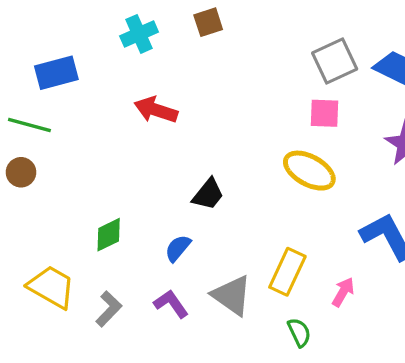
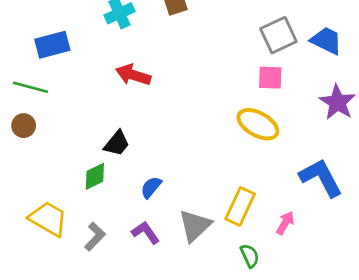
black trapezoid: (208, 194) -> (117, 143), moved
gray triangle: (232, 295) -> (195, 226), turned 42

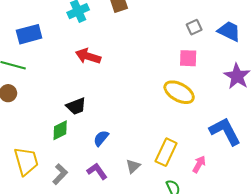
gray square: (278, 35) -> (194, 27), size x0.6
black trapezoid: (117, 143) -> (76, 106), turned 30
yellow trapezoid: (48, 219) -> (26, 161), turned 44
gray triangle: (195, 226) -> (133, 166), size x0.6

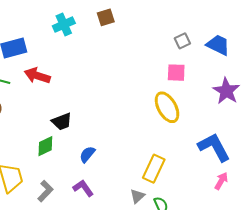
red arrow: (88, 56) -> (37, 76), moved
yellow ellipse: (179, 92) -> (167, 107), turned 32
pink arrow: (199, 164) -> (221, 181), moved
gray triangle: (133, 166) -> (137, 196), moved

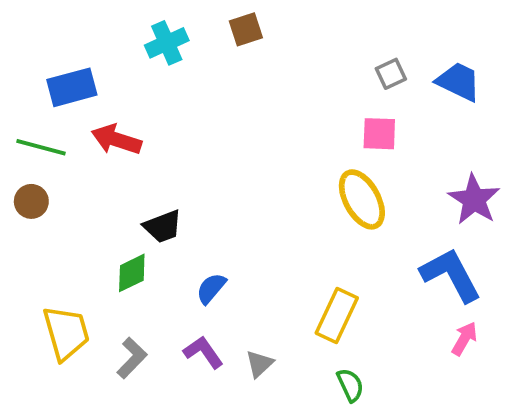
purple star: (226, 91) -> (474, 199), moved
gray triangle: (137, 196) -> (259, 364), moved

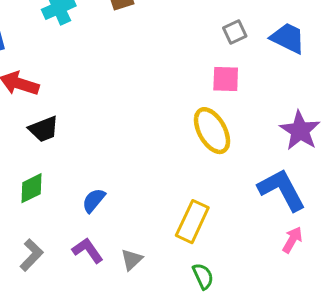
black trapezoid: (163, 227) -> (44, 129), moved

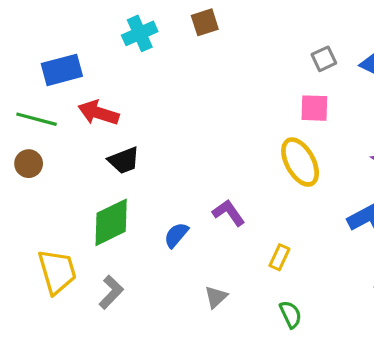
green diamond: (32, 188) -> (111, 222), size x1.5
yellow rectangle: (192, 222) -> (279, 257), size x0.6
purple L-shape: (88, 250) -> (229, 213), moved

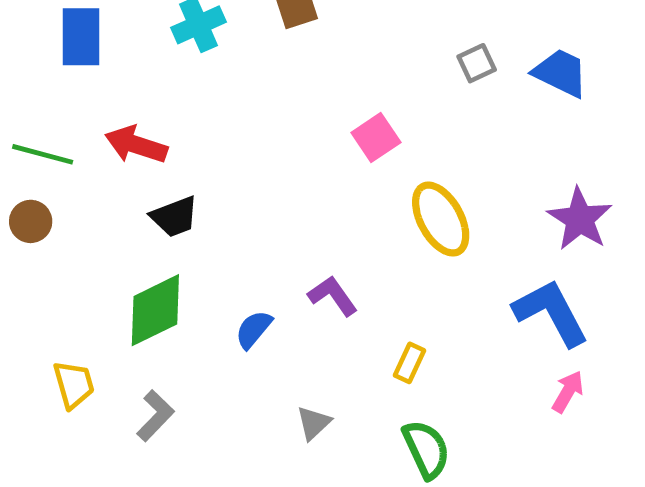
blue rectangle: (62, 70) -> (81, 37), moved, turned -75
pink square: (314, 108) -> (376, 138), moved, turned -36
yellow trapezoid: (57, 272) -> (74, 384), size x0.7
green semicircle: (291, 314) -> (426, 449), size x1.4

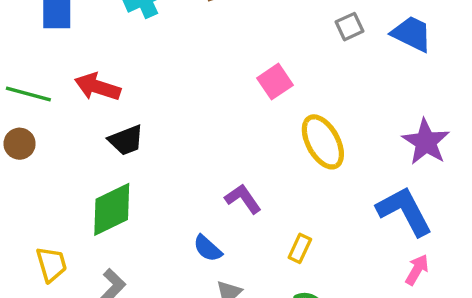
blue semicircle: (254, 329) -> (208, 248), moved, turned -88

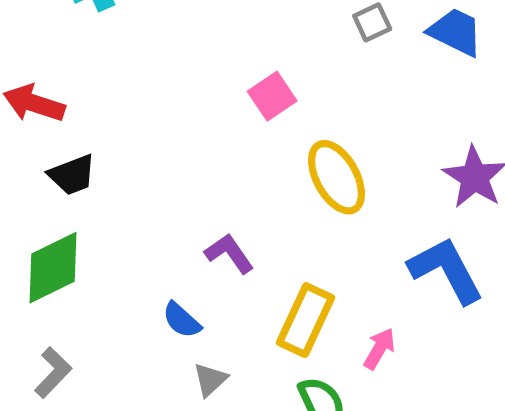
yellow rectangle: (300, 248) -> (306, 320), size x1.8
pink arrow: (417, 270) -> (379, 349), moved

